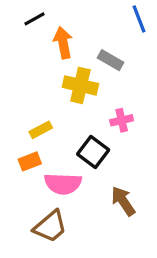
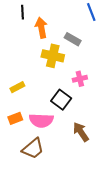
black line: (34, 19) -> (23, 12), turned -64
yellow rectangle: (41, 130) -> (17, 87), moved
orange rectangle: (30, 161) -> (15, 118), moved

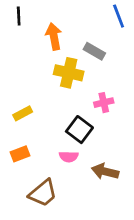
black line: (23, 12) -> (19, 16), moved
pink semicircle: (41, 120) -> (69, 157), moved, size x0.6
brown arrow: (81, 132) -> (105, 171), turned -42

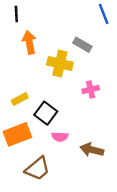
orange arrow: (54, 36) -> (29, 42), moved
black square: (79, 130) -> (46, 113), moved
orange rectangle: (20, 154) -> (17, 134), size x1.6

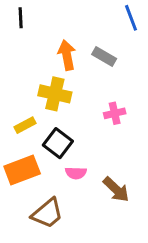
orange arrow: (29, 42) -> (67, 55), moved
yellow cross: (60, 64) -> (55, 94), moved
brown arrow: (92, 150) -> (116, 189), turned -150

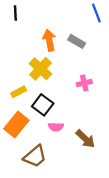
yellow cross: (55, 94) -> (41, 69), turned 30
orange rectangle: (22, 170) -> (16, 125), turned -30

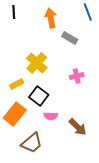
orange arrow: (49, 40) -> (51, 18), moved

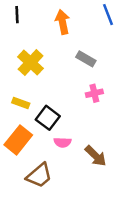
gray rectangle: (70, 38) -> (86, 59), moved
yellow cross: (37, 63) -> (31, 63), moved
yellow rectangle: (17, 84) -> (21, 103), turned 48

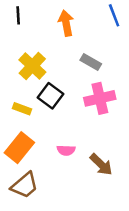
pink cross: (94, 93) -> (100, 98), size x1.6
black square: (48, 118) -> (51, 96), moved
brown trapezoid: (39, 176) -> (25, 185), moved

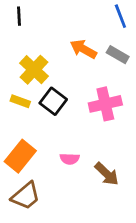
orange arrow: (66, 23) -> (83, 49), moved, turned -50
gray rectangle: (91, 62) -> (118, 55), moved
yellow rectangle: (22, 109) -> (20, 101), moved

